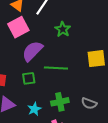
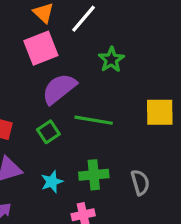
green square: (29, 78) -> (48, 132), turned -32
gray semicircle: (89, 103) -> (140, 182), turned -133

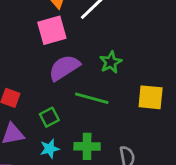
green star: (111, 60) -> (111, 62), moved
green square: (48, 132) -> (49, 117), moved

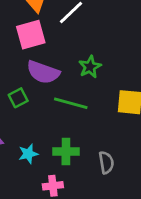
purple semicircle: (64, 68) -> (43, 72), turned -128
green square: (49, 117) -> (18, 98), moved

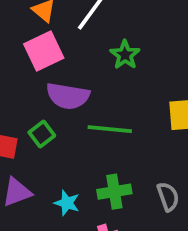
green star: (90, 67) -> (125, 55), moved
cyan star: (28, 154) -> (67, 203), turned -30

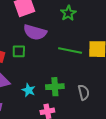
green line: (110, 129) -> (70, 50), moved
green square: (42, 134) -> (19, 51), turned 32

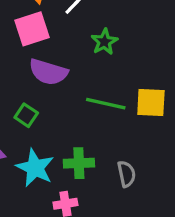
green square: (19, 51) -> (26, 115), moved, turned 32
cyan star: (29, 90) -> (35, 168), size x1.6

